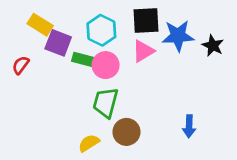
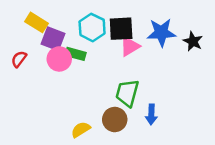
black square: (146, 21) -> (121, 29), moved
pink circle: (106, 65) -> (59, 59), moved
green trapezoid: (106, 103) -> (127, 93), moved
blue arrow: (189, 126) -> (151, 114), moved

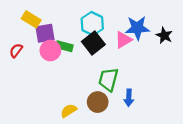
cyan hexagon: (92, 27) -> (92, 24), moved
black square: (121, 29) -> (93, 43), moved, turned -35
purple square: (53, 39) -> (45, 33), turned -30
pink triangle: (130, 46) -> (123, 40), moved

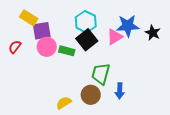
green rectangle: (64, 46) -> (67, 51), moved

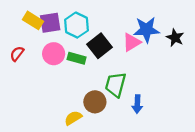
cyan hexagon: (86, 22) -> (77, 25), moved
purple square: (42, 31) -> (50, 23), moved
brown circle: (91, 95) -> (95, 102), moved

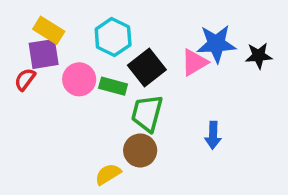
purple square: (50, 23) -> (44, 54), moved
black star: (175, 38) -> (259, 56), turned -30
green trapezoid: (116, 85) -> (147, 113), moved
blue arrow: (137, 104) -> (213, 135), moved

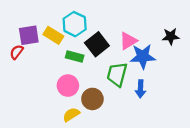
yellow rectangle: (49, 30) -> (53, 35), moved
blue star: (216, 44) -> (143, 56), moved
pink circle: (79, 79) -> (68, 86), moved
green trapezoid: (147, 113) -> (117, 74), moved

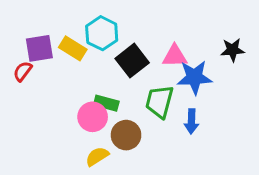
pink triangle: (128, 41) -> (175, 56), turned 30
green rectangle: (75, 56) -> (106, 103), moved

